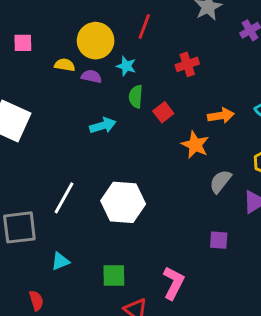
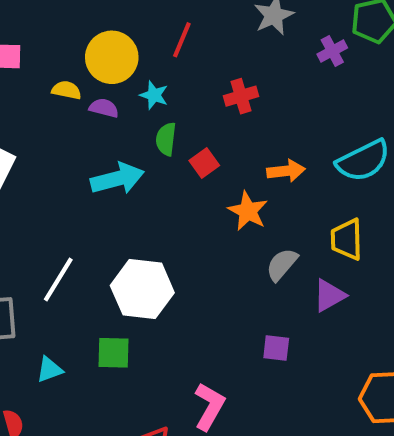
cyan arrow: (103, 126) -> (117, 179), size x1.4
green square: (114, 276) -> (113, 353), moved

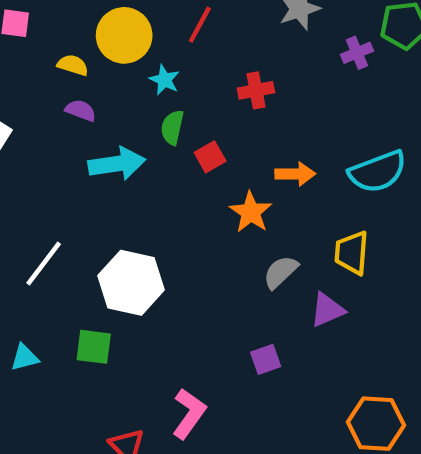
purple semicircle: (104, 108) -> (81, 110), moved
purple square: (276, 348) -> (266, 359), turned -32

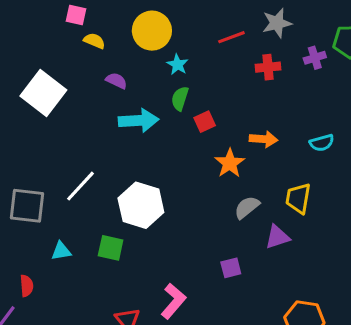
red line: (200, 25) -> (231, 37), moved, turned 36
yellow semicircle: (73, 65) -> (94, 41), moved
red cross: (256, 90) -> (268, 67), moved
cyan semicircle: (378, 172) -> (322, 143), size x0.6

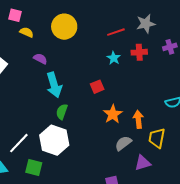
cyan star: (177, 64) -> (114, 58), moved
green semicircle: (180, 98) -> (62, 112), moved
cyan arrow: (139, 121) -> (54, 85), turned 75
orange arrow: (264, 139) -> (138, 119), moved, turned -102
white line: (81, 186) -> (19, 143), moved

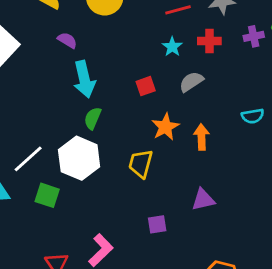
yellow trapezoid: (157, 138) -> (141, 164), moved
gray semicircle: (123, 143) -> (191, 82), moved

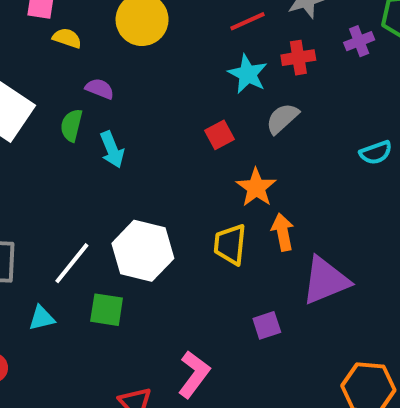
cyan star: (172, 47) -> (248, 74), size x1.4
cyan arrow: (84, 79) -> (112, 149), moved, size x0.7
green semicircle: (93, 118) -> (71, 125), moved
orange arrow: (201, 137) -> (283, 232), moved
purple triangle: (203, 200) -> (325, 281), size x1.5

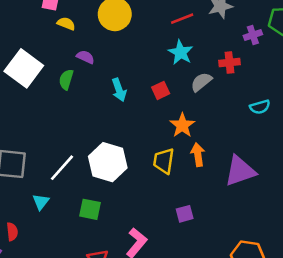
red cross: (298, 58) -> (229, 63), moved
cyan arrow: (112, 149) -> (119, 90), moved
purple triangle: (325, 281) -> (240, 171), moved
green square: (107, 310) -> (90, 209), moved
cyan triangle: (42, 318) -> (41, 202), turned -42

